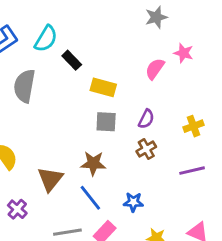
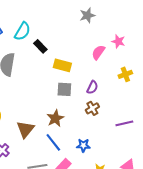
gray star: (156, 17) -> (87, 15), moved
yellow cross: (194, 126) -> (125, 74), moved
brown star: (93, 163) -> (55, 118), turned -30

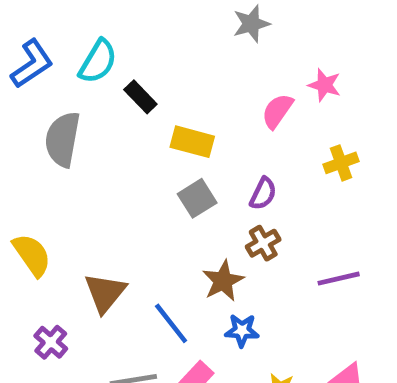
gray square: (64, 89) -> (197, 198), turned -35
brown star: (55, 118) -> (223, 281), moved

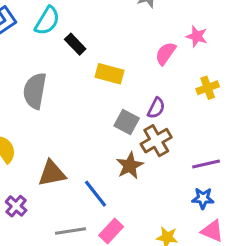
gray semicircle: (63, 139) -> (35, 91), moved
gray square: (197, 198) -> (127, 122), moved, turned -30
brown cross: (263, 243) -> (156, 141), size x1.4
brown triangle: (105, 293) -> (52, 173), turned 40
blue star: (242, 330) -> (203, 198), moved

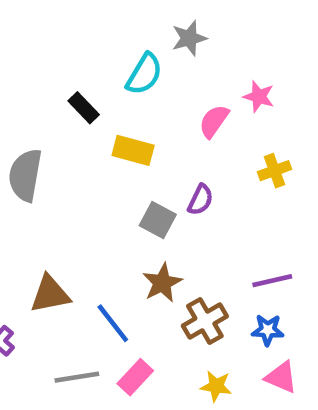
cyan semicircle: (47, 21) -> (144, 74), moved
brown cross: (156, 141) -> (205, 321), moved

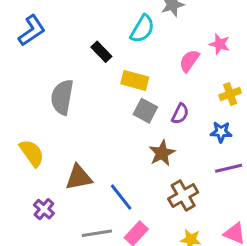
gray square: (158, 220) -> (145, 111), moved
brown star: (162, 283) -> (162, 153), moved
blue star: (268, 330) -> (221, 132), moved

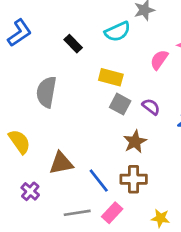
cyan semicircle: (142, 29) -> (117, 32), turned 35
black rectangle: (101, 52) -> (73, 44), moved
purple semicircle: (180, 114) -> (151, 107), turned -78
brown cross: (183, 196) -> (134, 179), moved, turned 30

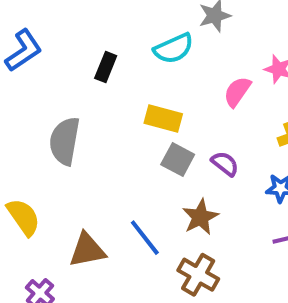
black rectangle: (73, 44) -> (106, 67), turned 66
brown cross: (134, 179) -> (198, 275), turned 30
blue line: (99, 181) -> (145, 238), moved

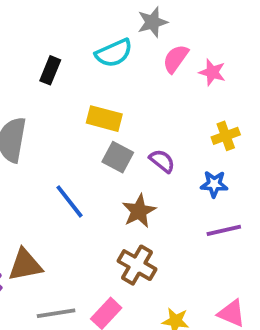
pink semicircle: (237, 92) -> (176, 59), moved
blue line: (145, 238) -> (70, 201), moved
brown triangle: (87, 250) -> (25, 265), moved

